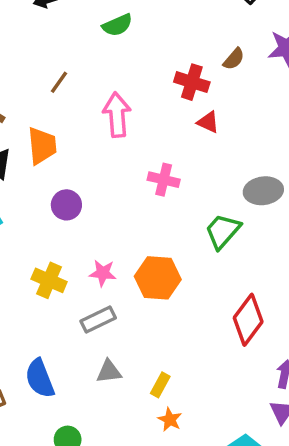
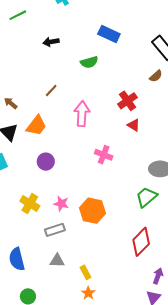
brown semicircle: (234, 59) -> (156, 76), moved
red cross: (192, 82) -> (128, 101), turned 30
orange trapezoid: (42, 146) -> (36, 126), turned 35
green trapezoid: (223, 231) -> (146, 197), moved
yellow rectangle: (160, 385) -> (86, 272), turned -64

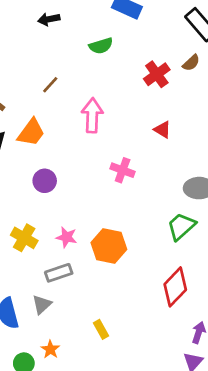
red cross: (128, 101) -> (157, 74), moved
gray triangle: (57, 261) -> (42, 304), moved, turned -42
orange star: (88, 293) -> (50, 349), moved

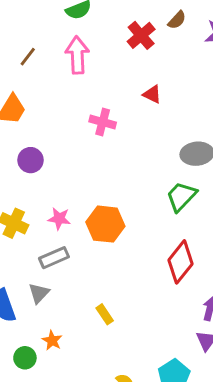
pink arrow: (92, 115) -> (77, 55), moved
pink cross: (123, 170) -> (103, 122), moved

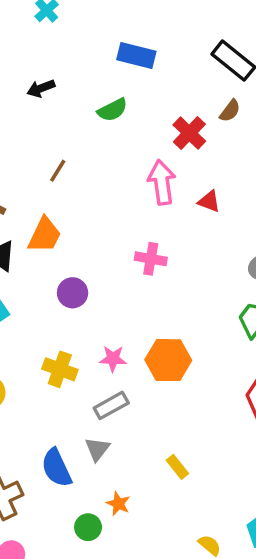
pink arrow: (77, 55) -> (162, 182), moved
pink cross: (103, 122) -> (151, 259), moved

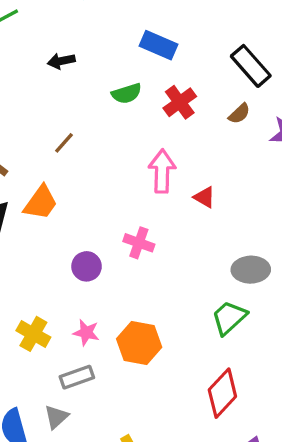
red cross: (189, 133) -> (180, 102), moved
purple circle: (73, 293) -> (87, 266), moved

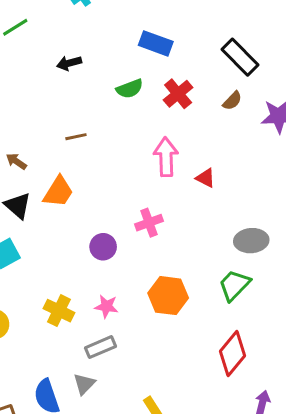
brown line: (64, 143) -> (76, 137), turned 40
pink cross: (139, 243) -> (149, 223), turned -36
orange hexagon: (139, 343) -> (168, 296), moved

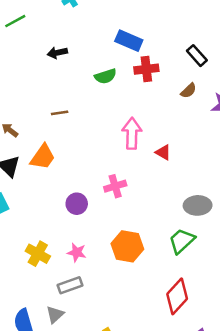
black rectangle: (240, 57) -> (197, 56), size x0.7
red cross: (178, 94) -> (146, 69), moved, turned 30

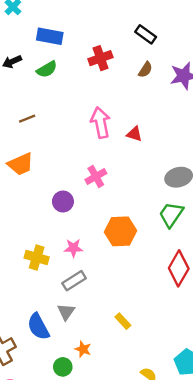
blue rectangle: (129, 41) -> (50, 36), moved
green semicircle: (105, 76) -> (47, 69), moved
orange trapezoid: (43, 157) -> (21, 164), turned 44

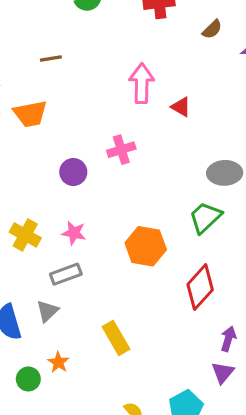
orange hexagon: (120, 231) -> (146, 246), moved
yellow rectangle: (123, 321) -> (116, 338), size x1.5

